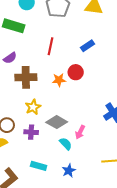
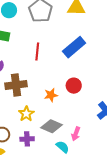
blue rectangle: (88, 46) -> (74, 47), size x1.6
red circle: (76, 72) -> (74, 86), moved
orange star: (59, 80) -> (51, 95), moved

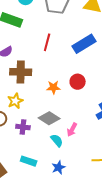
yellow star: (26, 114) -> (15, 101), moved

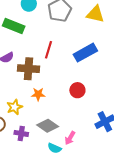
brown cross: (21, 72) -> (28, 69), moved
orange star: (53, 87) -> (38, 94), moved
cyan semicircle: (57, 140) -> (55, 148), turned 152

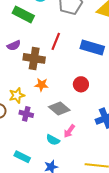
blue rectangle: (85, 53) -> (92, 48), turned 40
gray diamond: (48, 126) -> (59, 108), moved
purple cross: (21, 133) -> (26, 114), moved

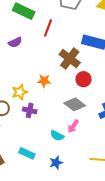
red line: (56, 41) -> (48, 28), moved
brown cross: (34, 58) -> (70, 59), moved, turned 30
gray diamond: (59, 108) -> (75, 104), moved

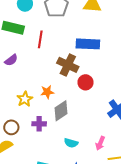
yellow star: (20, 92) -> (25, 99), moved
gray diamond: (75, 104) -> (61, 111), moved, turned -60
pink arrow: (73, 126) -> (100, 143), moved

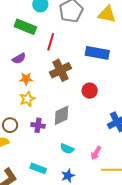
brown cross: (68, 65) -> (60, 70), moved, turned 30
orange star: (47, 92) -> (26, 79), moved

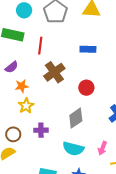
blue rectangle: (97, 53) -> (88, 49), size x0.7
gray diamond: (62, 115) -> (76, 118), moved
cyan semicircle: (67, 149) -> (73, 149), size x1.5

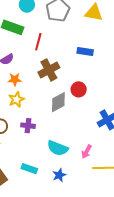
gray diamond: (76, 118) -> (58, 102), moved

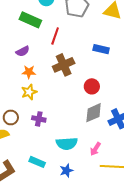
gray diamond: (58, 102) -> (94, 113), moved
cyan semicircle: (58, 148) -> (67, 143), turned -30

